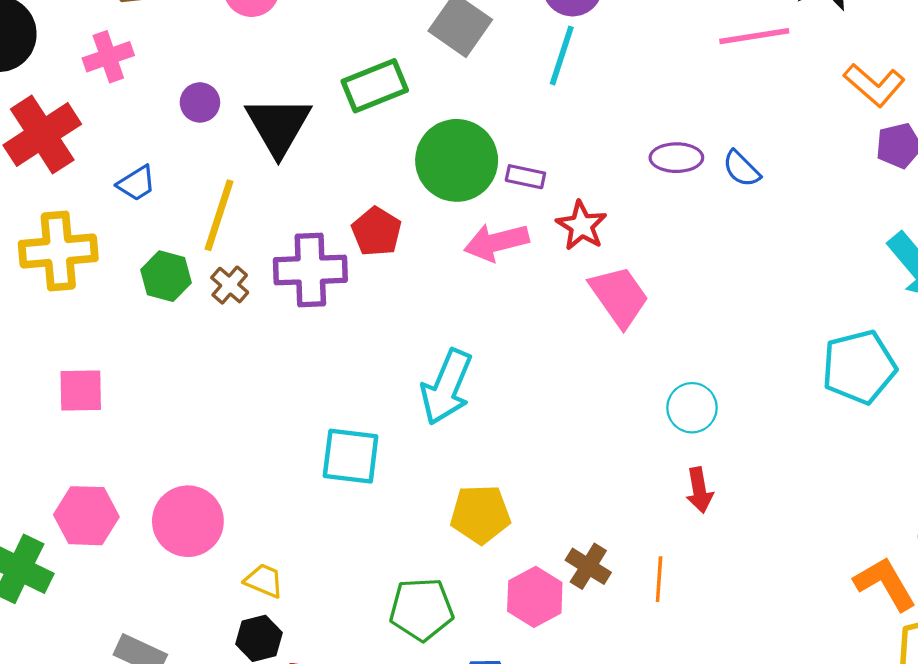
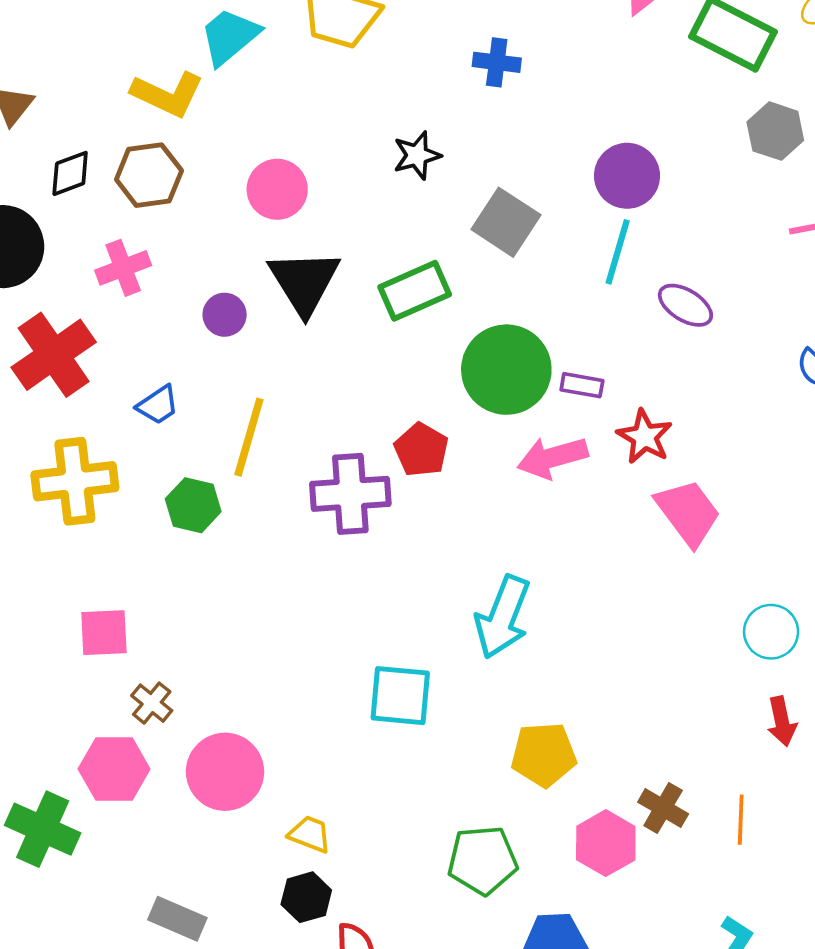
black triangle: (278, 126) -> (304, 282), moved
purple ellipse: (676, 158) -> (685, 305), moved, turned 33
brown cross: (230, 285) -> (152, 703), moved

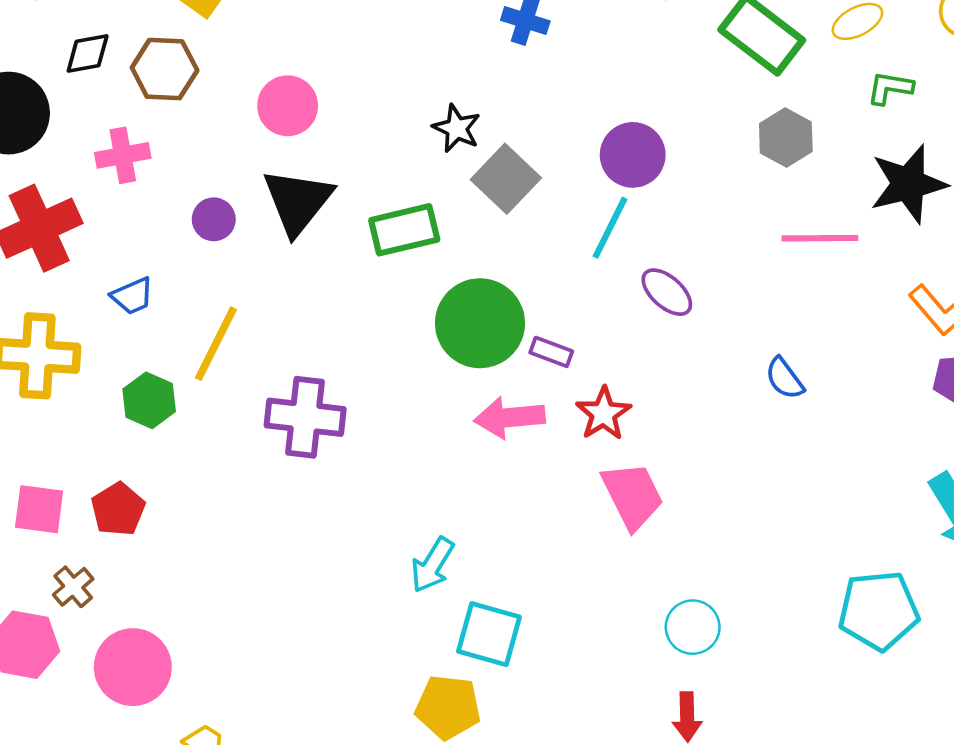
black star: (417, 155) -> (457, 128), moved, turned 30
red pentagon: (421, 450) -> (118, 509), moved
cyan arrow: (503, 617) -> (432, 565), size x0.7
cyan square: (400, 696) -> (489, 634), moved

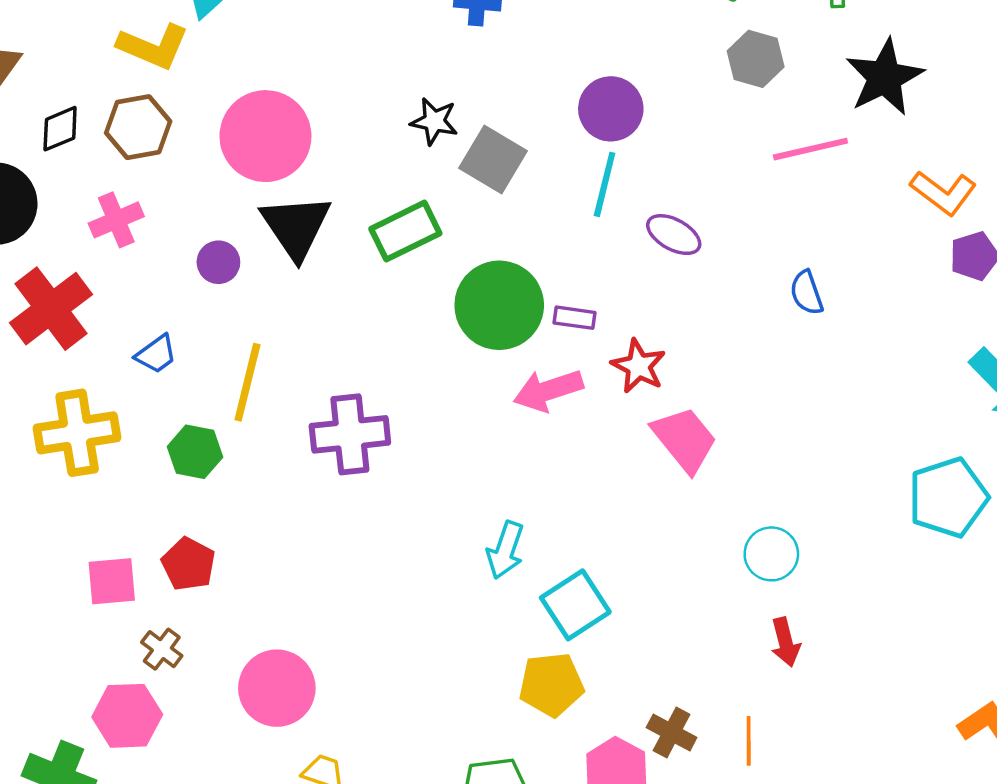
pink circle: (288, 106) -> (265, 136), size x1.5
blue semicircle: (785, 378) -> (807, 293), turned 30
cyan square: (489, 634) -> (575, 605), turned -36
pink circle: (133, 667) -> (277, 688), moved

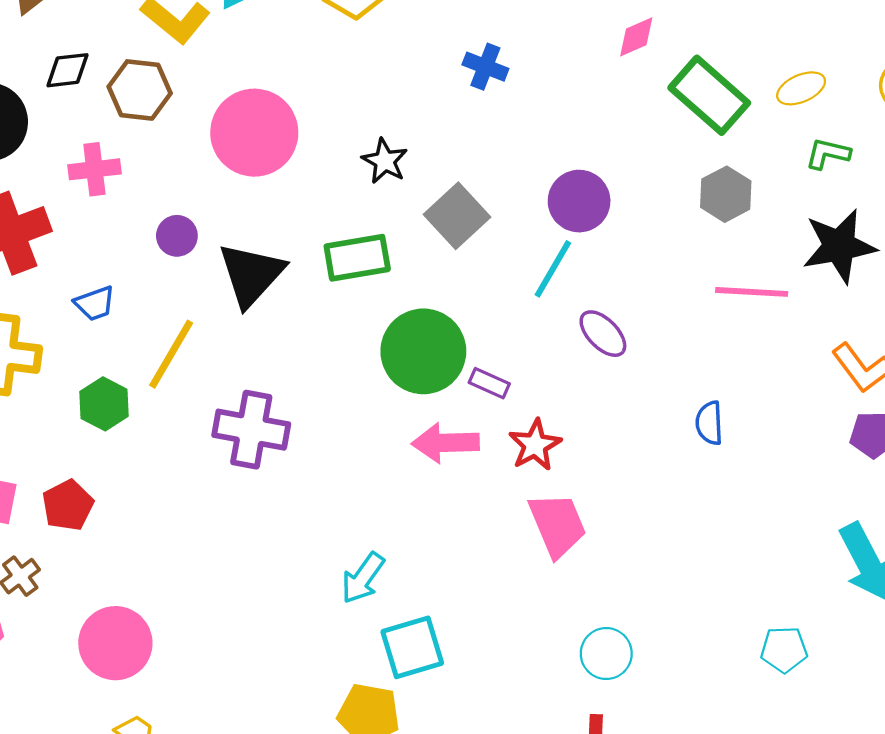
black star: (434, 121) -> (385, 161), moved
black triangle: (296, 227) -> (251, 275), moved
cyan pentagon: (948, 497) -> (784, 649), size x0.6

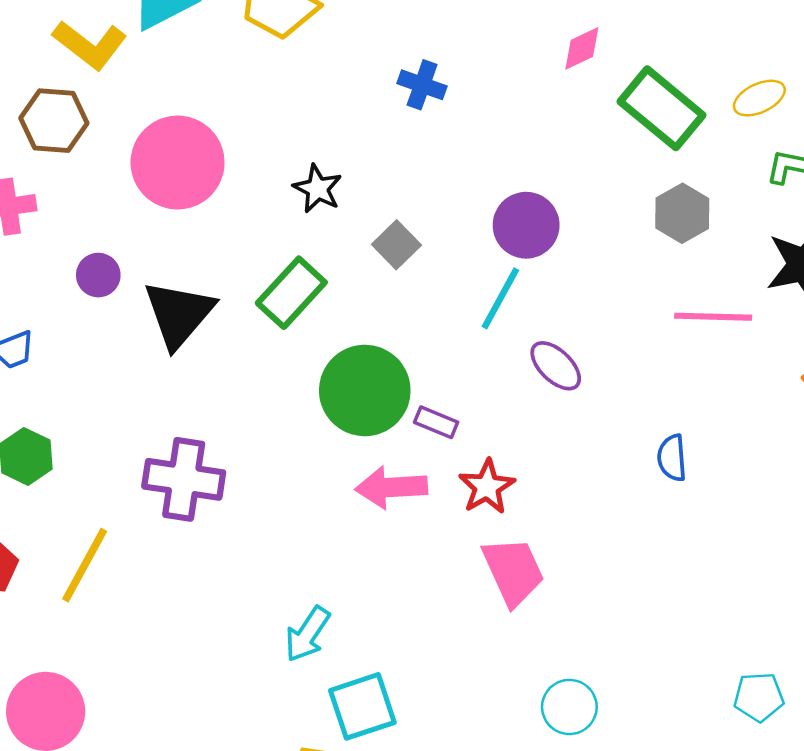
gray square: (457, 216) -> (396, 245), size x0.7
green rectangle: (357, 258) -> (291, 293), turned -36
yellow line: (171, 354) -> (85, 565), moved

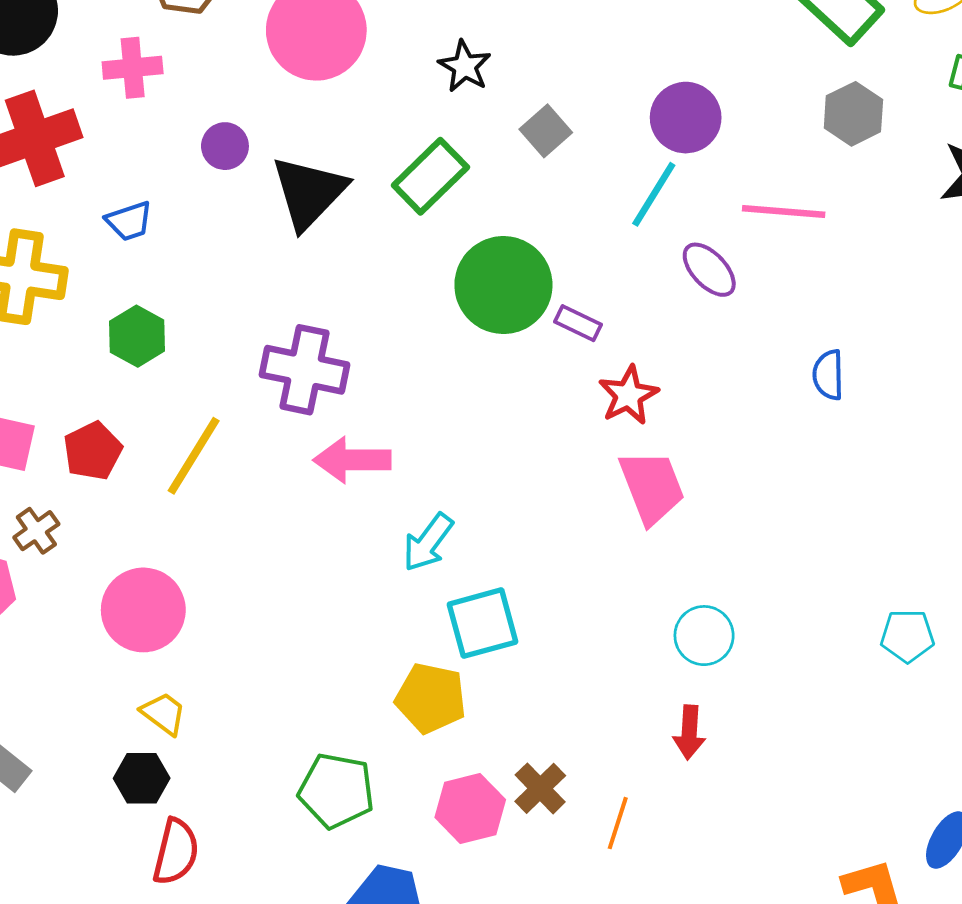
pink line: (713, 317) -> (784, 212), moved
pink arrow: (391, 487) -> (352, 460), moved

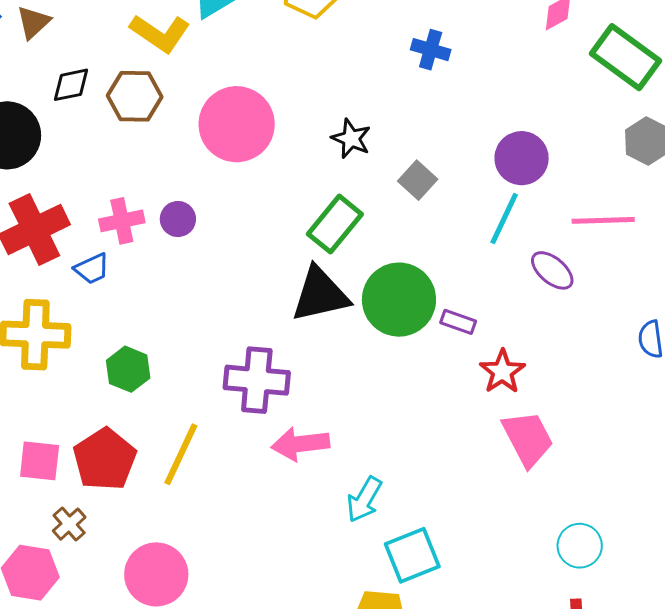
pink cross: (133, 68) -> (122, 221), moved
black triangle: (309, 192) -> (320, 295), moved, turned 40
blue trapezoid: (129, 221) -> (92, 269), moved
red pentagon: (93, 451) -> (105, 459), size x1.4

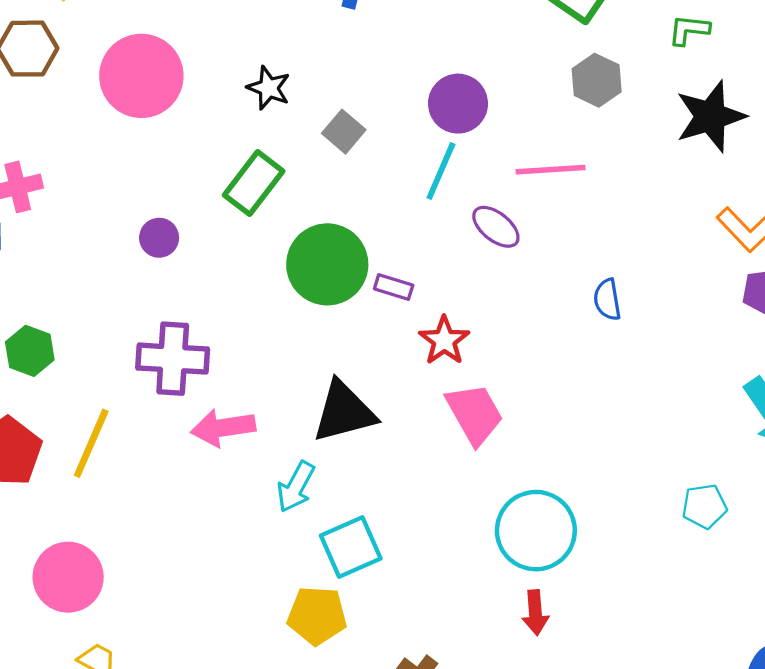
purple circle: (178, 219) -> (159, 238), moved
black triangle: (320, 295) -> (344, 412), moved
cyan circle: (580, 546) -> (536, 531), size x1.6

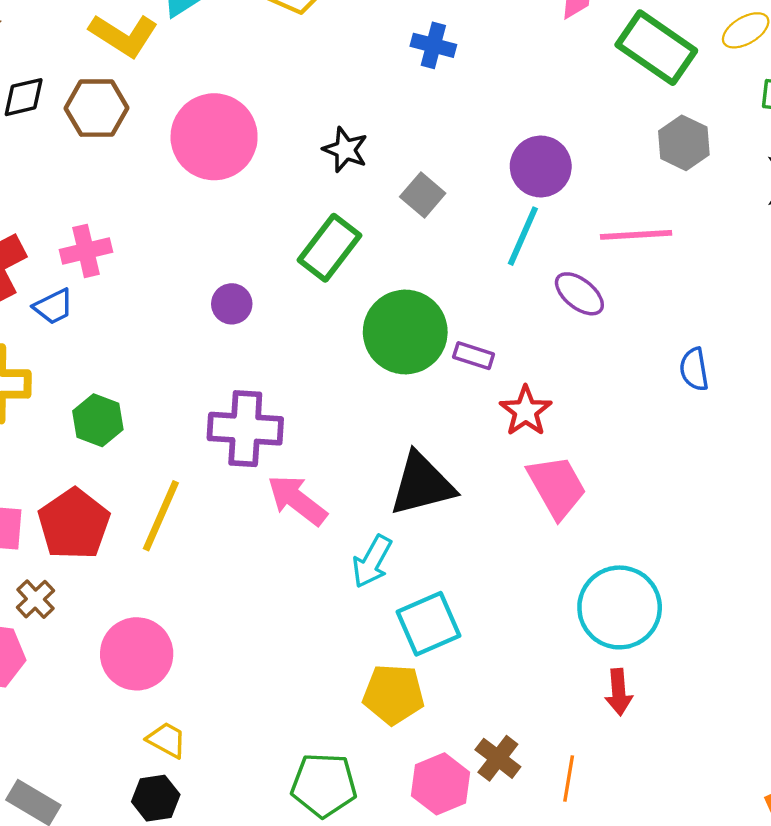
pink arrow: (223, 428) -> (297, 500), turned 46

